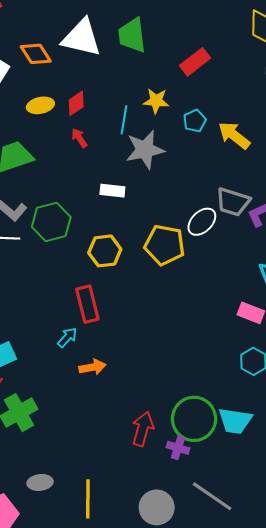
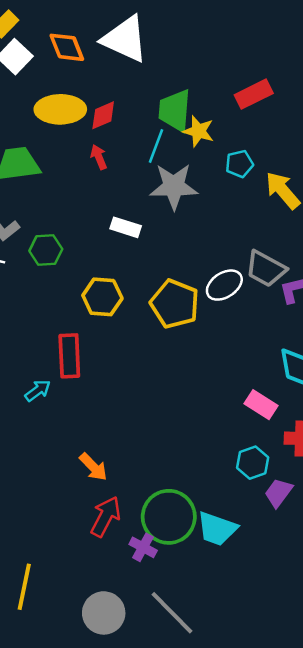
green trapezoid: (132, 35) -> (175, 110), moved
yellow ellipse: (40, 105) -> (60, 109), size x1.5
green hexagon: (51, 222) -> (46, 250), size x0.7
orange arrow: (92, 367) -> (93, 467), moved, turned 45

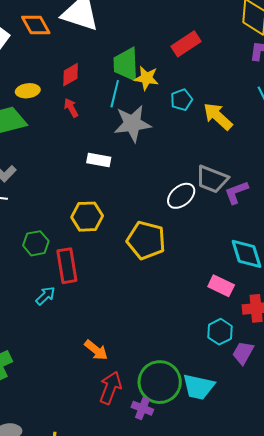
yellow ellipse: (60, 109) -> (28, 91), moved, size x0.6
green hexagon: (46, 250) -> (36, 243), moved
yellow pentagon: (175, 304) -> (146, 240), moved

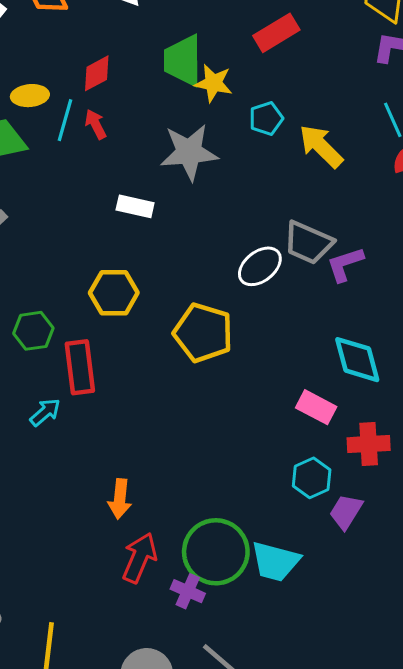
cyan line: (115, 94) -> (65, 120), moved
orange arrow: (96, 350) -> (120, 499), turned 55

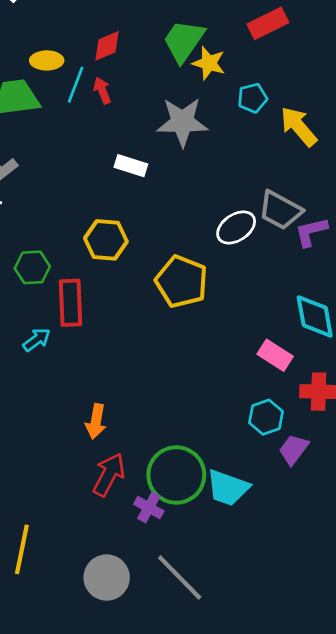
green trapezoid: (183, 60) -> (184, 41), turned 30

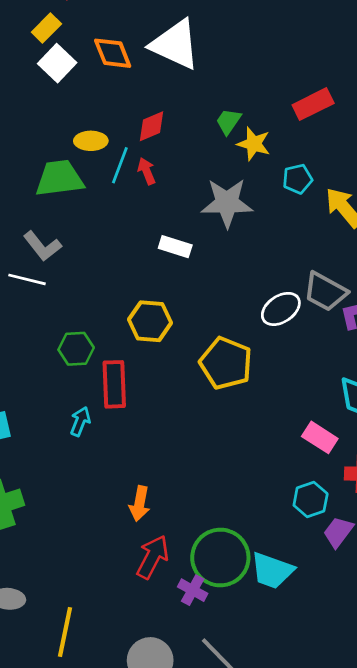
green trapezoid: (184, 41) -> (228, 121), size x0.6
cyan arrow: (37, 340) -> (80, 421), turned -32

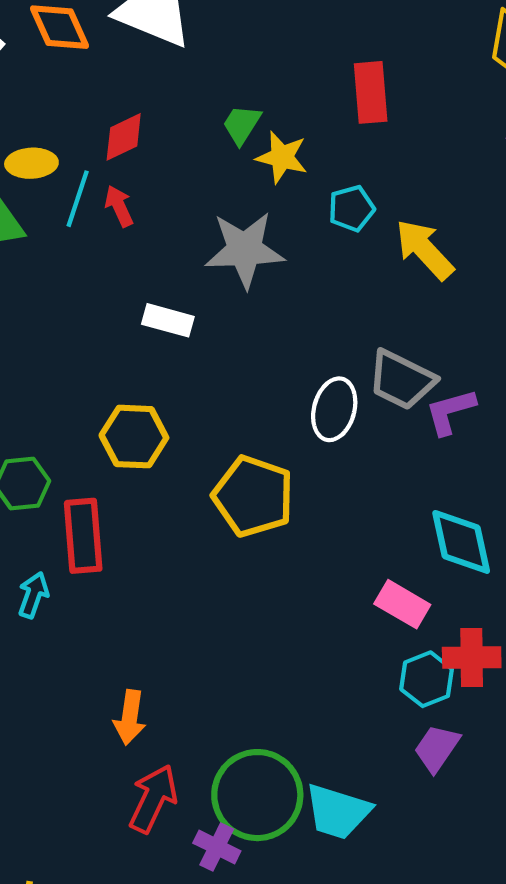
red rectangle: (313, 104) -> (371, 92), turned -66
white ellipse: (281, 309) -> (334, 409), turned -39
cyan hexagon: (311, 500) -> (427, 679), moved

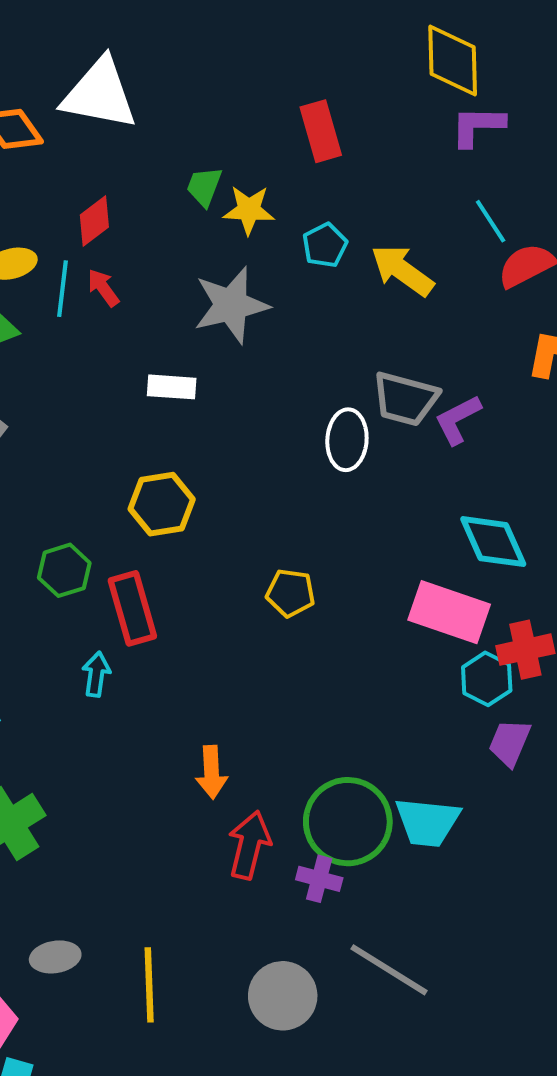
yellow pentagon: (253, 496) -> (291, 593), moved, size x0.6
pink rectangle: (402, 604) -> (449, 612), size x1.5

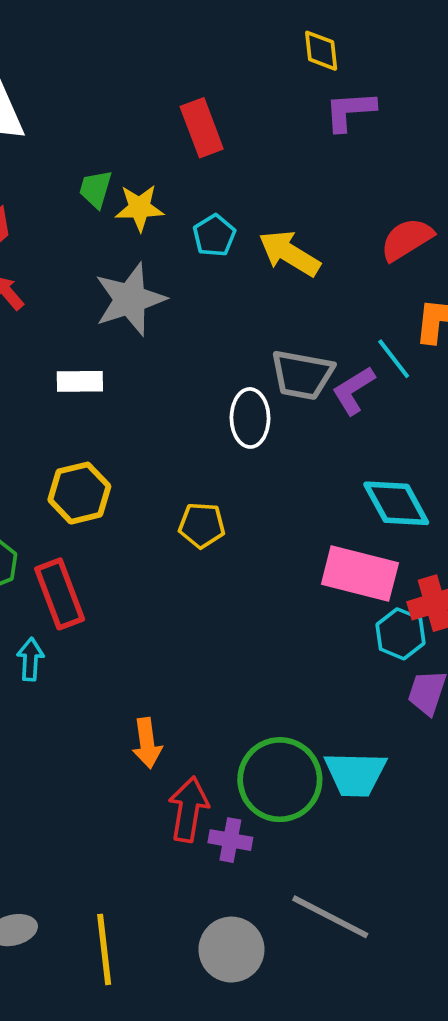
yellow diamond: (453, 60) -> (321, 51), size x0.6
cyan line: (491, 221) -> (394, 359), moved
yellow pentagon: (291, 593) -> (202, 525), moved
purple cross: (319, 879) -> (230, 840), moved

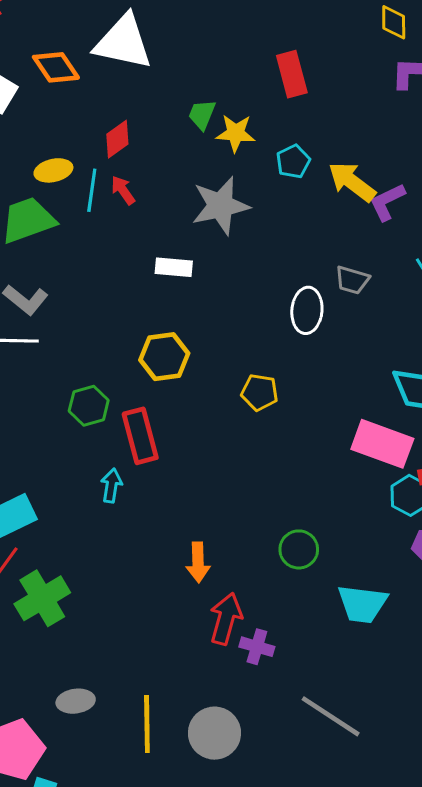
gray trapezoid: (302, 375) -> (352, 280), size x0.7
purple L-shape: (353, 390) -> (387, 202), moved
green circle: (280, 780) -> (299, 549), moved, size x0.6
gray circle: (231, 950) -> (214, 733), moved

